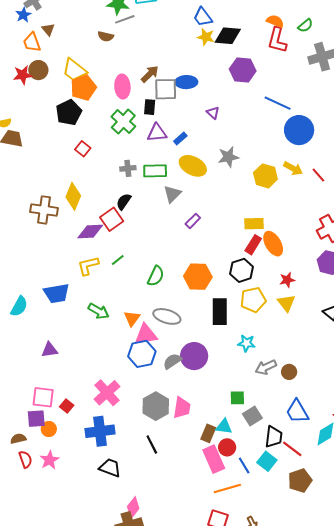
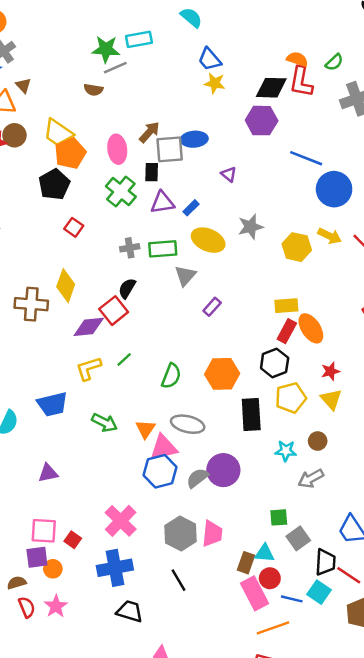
black diamond: (228, 36) -> (271, 88), moved
brown circle: (289, 372) -> (318, 441), moved
blue line: (244, 465) -> (292, 599), turned -42

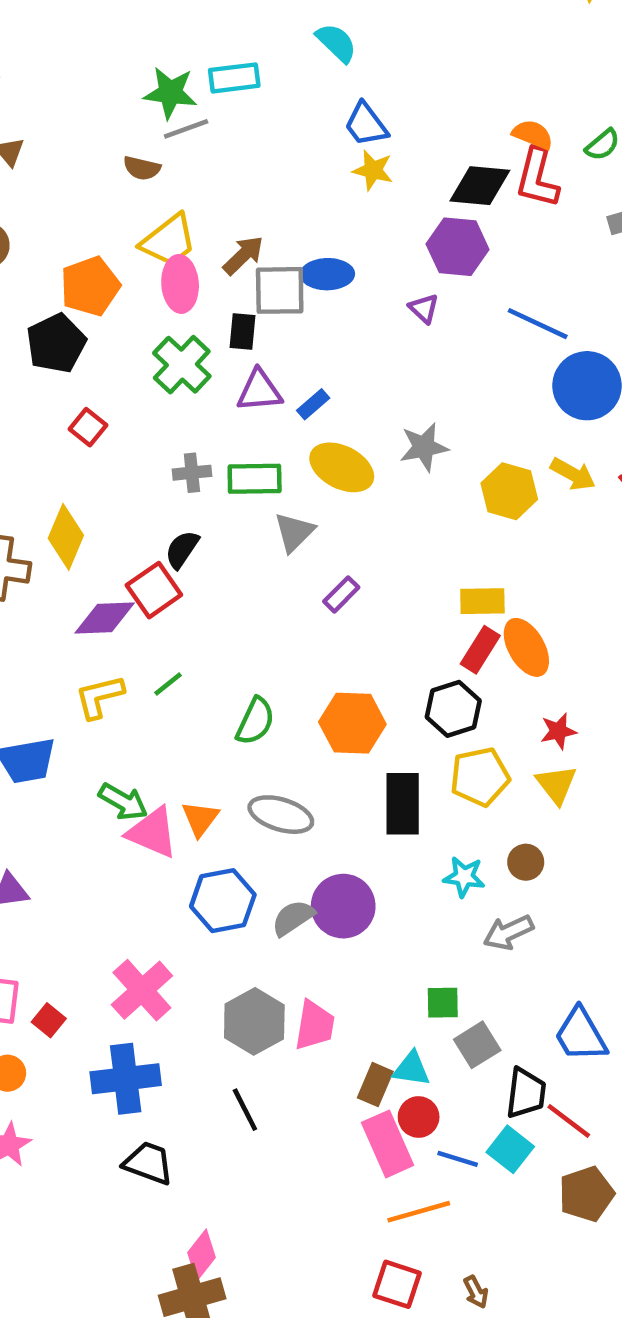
yellow trapezoid: (58, 133) -> (169, 241), moved, turned -76
purple triangle: (229, 174) -> (424, 309), moved
pink triangle: (163, 448) -> (152, 833), moved, turned 32

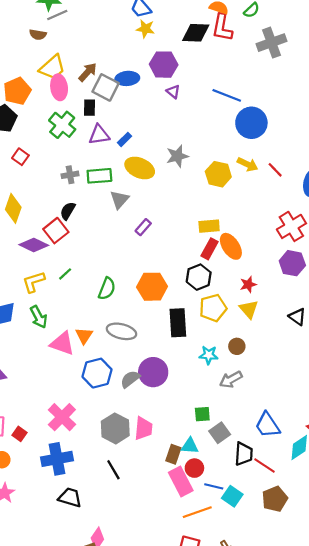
purple hexagon: (458, 247) -> (164, 65), moved
gray square: (280, 290) -> (106, 87), turned 32
purple diamond: (105, 618) -> (34, 245), turned 32
green arrow: (123, 802) -> (39, 317), moved, turned 35
cyan square: (510, 1149) -> (232, 496), moved

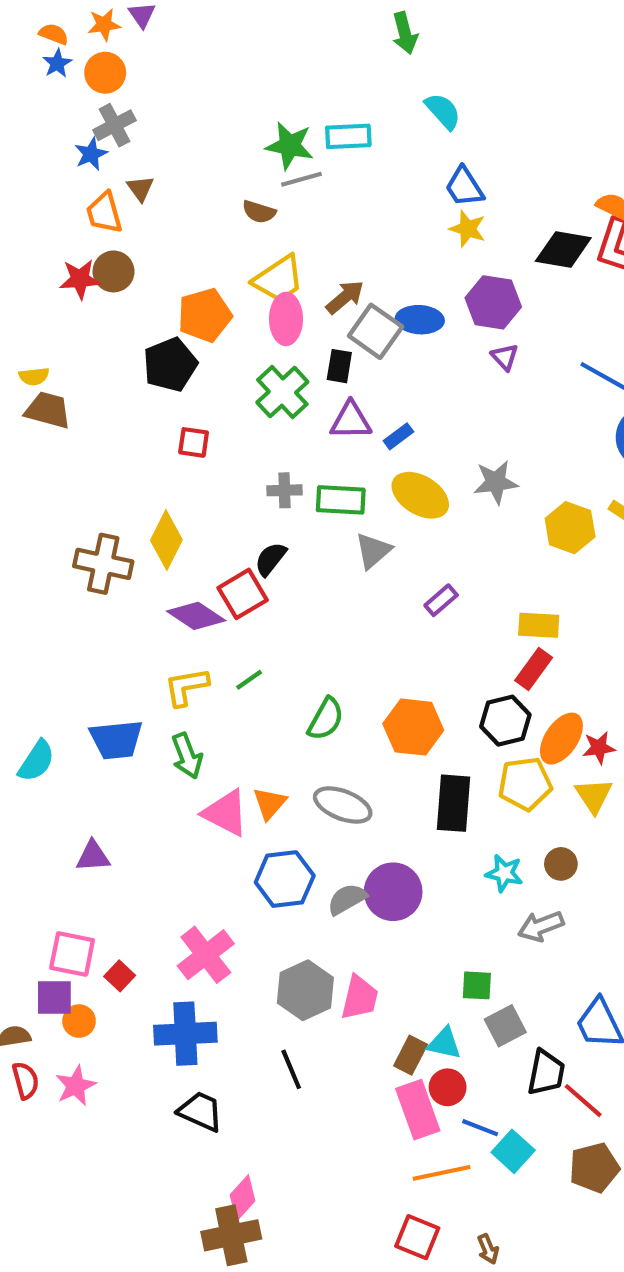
red square: (20, 157) -> (194, 442), turned -35
purple rectangle: (143, 227) -> (441, 600), moved
orange ellipse: (231, 246) -> (561, 739), moved, turned 60

